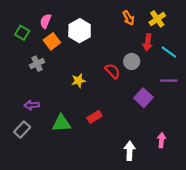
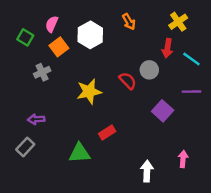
orange arrow: (128, 18) -> (129, 22), moved
yellow star: (79, 81) -> (89, 92), size x1.5
green triangle: (61, 123) -> (79, 153), moved

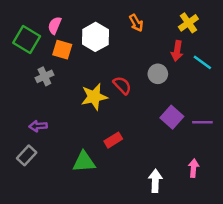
green square: (25, 37) -> (27, 39), size x1.5
orange square: (59, 47) -> (62, 50), turned -36
red semicircle: (128, 81) -> (122, 85), moved
purple line: (191, 92) -> (202, 122), moved

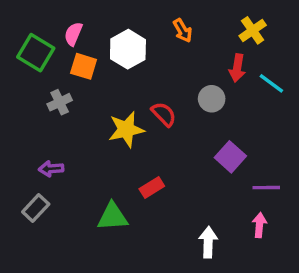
purple line: (202, 122) -> (266, 188), moved

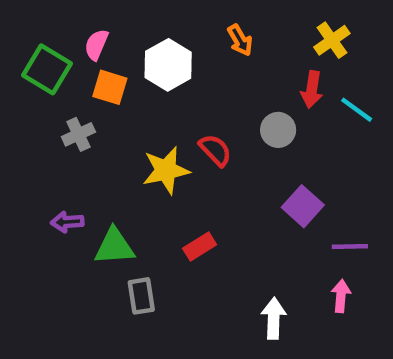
gray rectangle: (36, 208) -> (141, 296), moved, turned -52
green triangle: (113, 217) -> (114, 247), moved

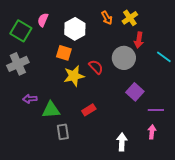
yellow cross: (332, 40) -> (130, 18), moved
orange square: (110, 87) -> (64, 53), moved
cyan line: (357, 110) -> (164, 57), moved
gray circle: (278, 130) -> (124, 58), size x1.5
gray cross: (78, 134) -> (18, 64), moved, size x1.5

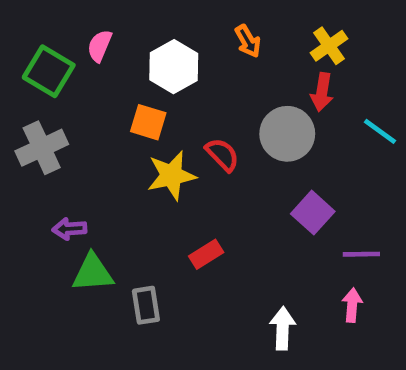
yellow cross: (130, 18) -> (329, 46), moved
green triangle: (51, 110) -> (93, 273), moved

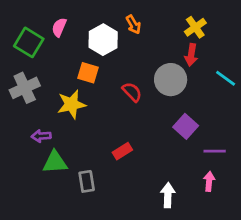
orange arrow: (248, 41) -> (133, 25), moved
yellow star: (171, 175) -> (71, 104), moved

